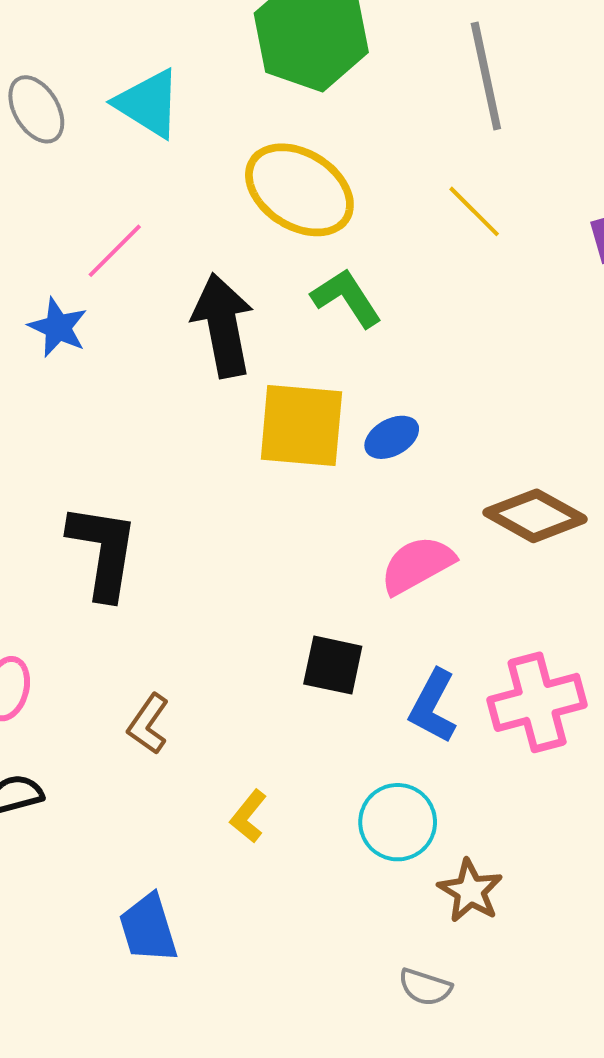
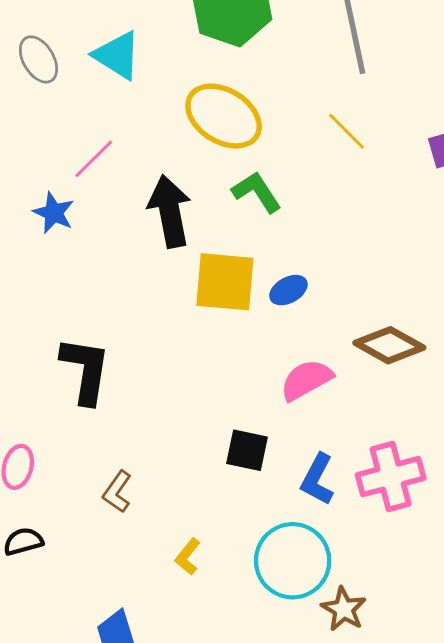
cyan circle: (398, 822) -> (293, 561), size x1.4

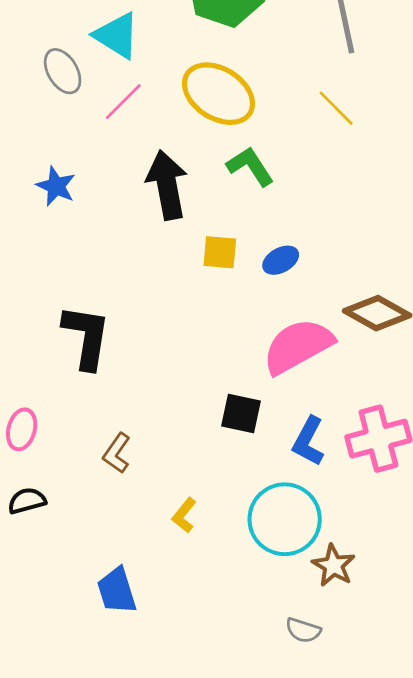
gray ellipse: (38, 59) -> (63, 71), moved
pink line: (94, 159) -> (123, 102), moved
yellow square: (225, 282) -> (220, 252), size x0.6
pink semicircle: (306, 380) -> (298, 346), size x1.4

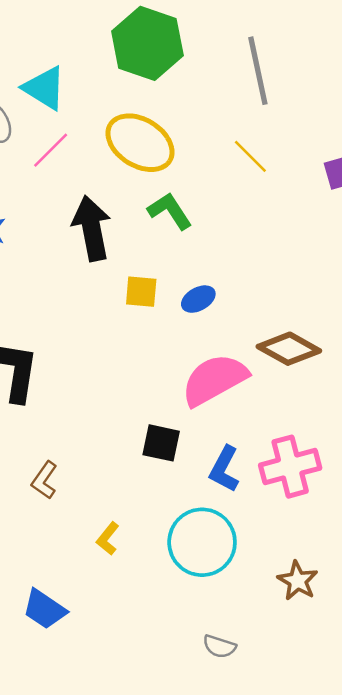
brown star: (334, 565) -> (298, 581), moved
blue trapezoid: (117, 591) -> (44, 609), turned -39

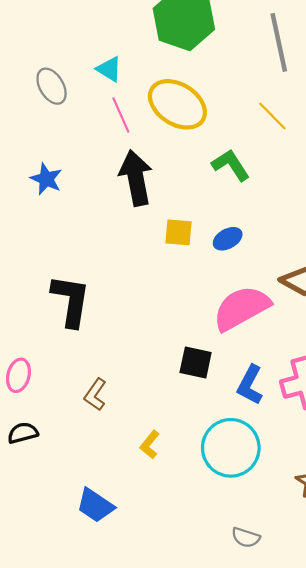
cyan triangle: (44, 88) -> (109, 69), moved, size x0.7
pink line: (51, 150) -> (121, 115), moved, turned -69
green L-shape: (170, 211) -> (231, 165), moved

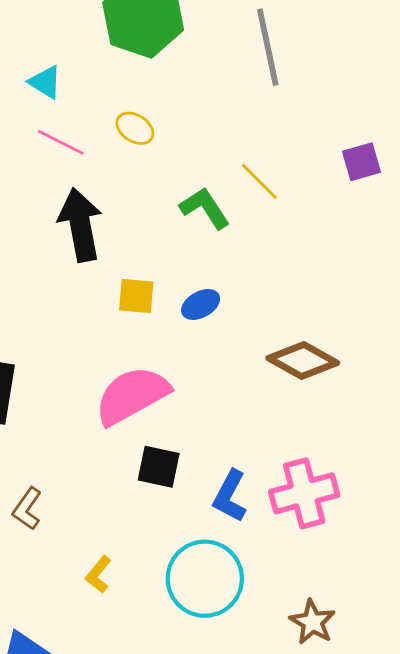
yellow ellipse: (177, 104) -> (135, 128), size x0.5
pink line: (121, 115) -> (61, 142), turned -39
yellow line: (272, 116) -> (259, 181), moved
pink semicircle: (241, 308) -> (132, 395), moved

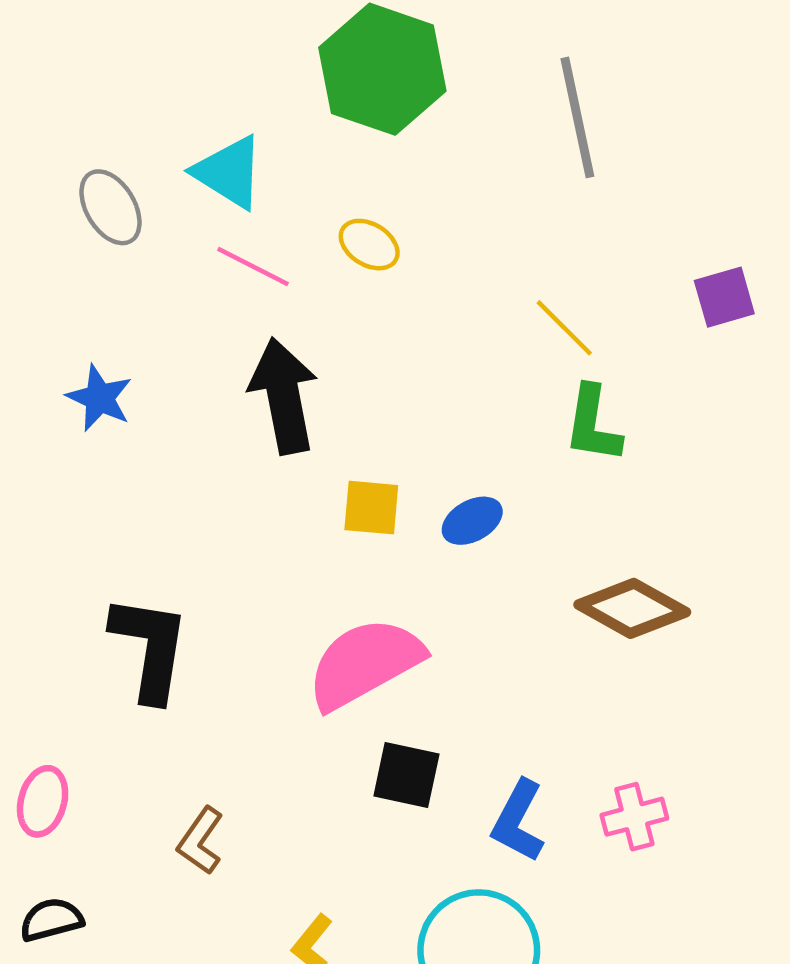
cyan triangle: (45, 82) -> (229, 172), size x1.4
green L-shape: (205, 208) -> (593, 424), moved, turned -138
pink cross: (304, 493) -> (634, 817), size x0.6

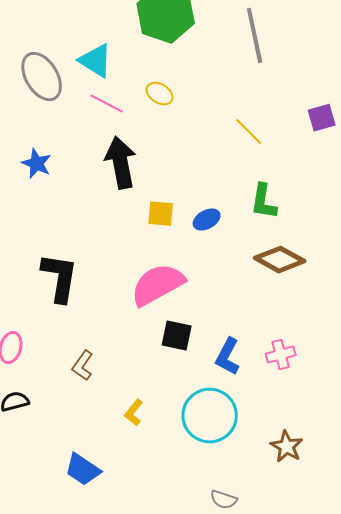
gray ellipse: (111, 207) -> (42, 77), size x1.4
green L-shape: (593, 424) -> (264, 202), moved

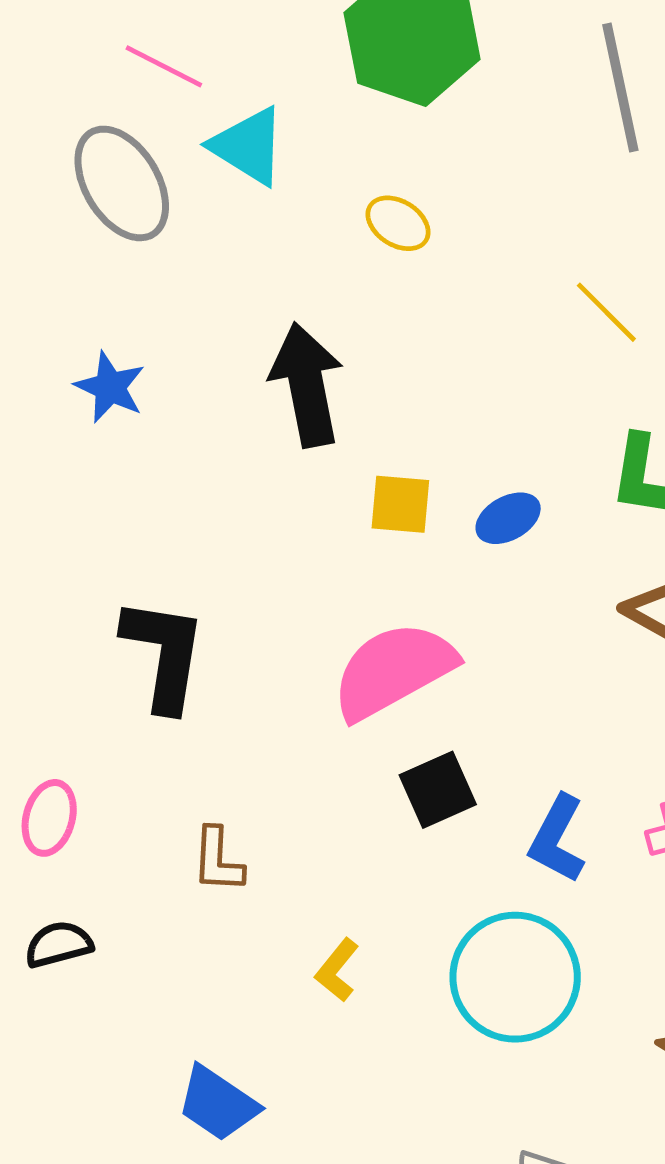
pink line: (107, 104) -> (164, 66), moved
black square: (177, 336) -> (438, 790), turned -36
brown L-shape: (83, 366) -> (218, 860), turned -32

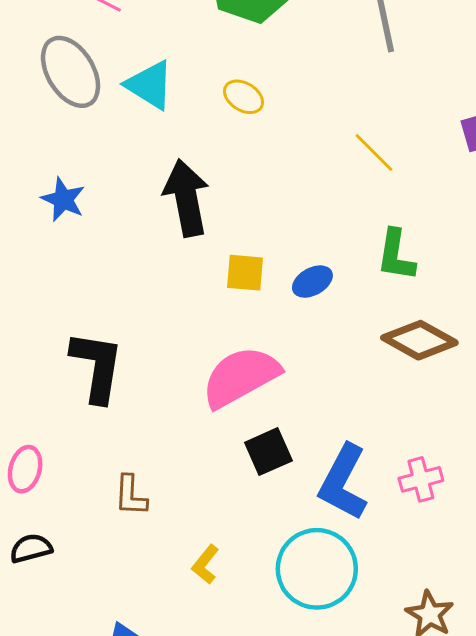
cyan triangle: (248, 146) -> (150, 85), moved
blue L-shape: (557, 839) -> (343, 482), size x1.4

